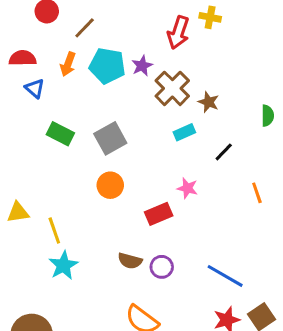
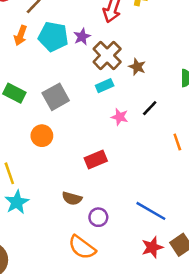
cyan rectangle: (184, 132) -> (105, 86), moved
orange circle: (110, 185) -> (42, 136), moved
pink star: (187, 188) -> (120, 117), moved
purple circle: (162, 267) -> (98, 217), moved

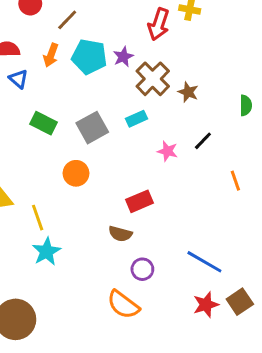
cyan rectangle: (105, 86) -> (137, 119), moved
brown semicircle: (72, 198) -> (120, 234), moved

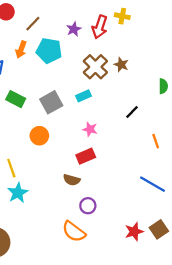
purple star: (123, 57) -> (74, 29), moved
brown star: (188, 92) -> (121, 65), moved
pink star: (167, 151) -> (90, 129), moved
blue line: (204, 262) -> (152, 184), moved

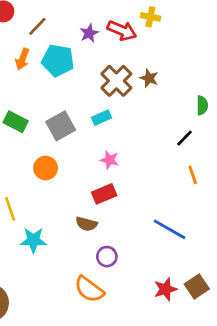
red arrow: (100, 27) -> (122, 30), turned -85
black line: (132, 112) -> (184, 138), moved
blue line: (152, 184) -> (170, 229), moved
cyan star: (18, 193) -> (33, 240), moved, turned 30

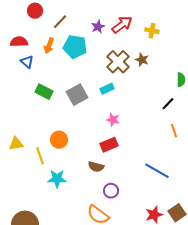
yellow cross: (150, 17) -> (152, 31), moved
red arrow: (122, 30) -> (122, 25), turned -60
orange circle: (46, 168) -> (59, 140), moved

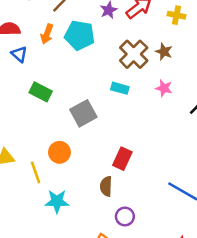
cyan rectangle: (107, 89) -> (120, 88), turned 40
gray square: (77, 95) -> (83, 113), moved
pink star: (113, 120) -> (164, 88), moved
red rectangle: (109, 145) -> (122, 159), turned -42
brown semicircle: (96, 167) -> (106, 186), turned 77

